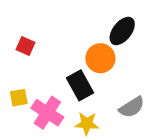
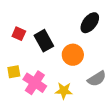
orange circle: (100, 58) -> (73, 55), moved
black rectangle: (80, 85) -> (44, 41), moved

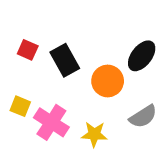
black ellipse: (90, 23) -> (142, 56), moved
yellow square: (14, 72) -> (20, 106), turned 32

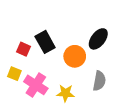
red square: (28, 50) -> (24, 49), moved
gray semicircle: (143, 116) -> (99, 81), turned -48

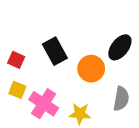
red square: (24, 49) -> (16, 60), moved

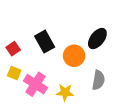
red square: (16, 60) -> (13, 49), turned 32

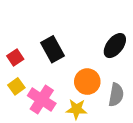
orange circle: (74, 56) -> (87, 82), moved
yellow square: (14, 73) -> (16, 86), turned 32

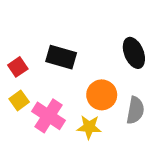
black ellipse: (115, 46) -> (134, 53), turned -60
black rectangle: (52, 49) -> (61, 57), turned -45

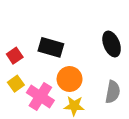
orange circle: (102, 95) -> (70, 79), moved

